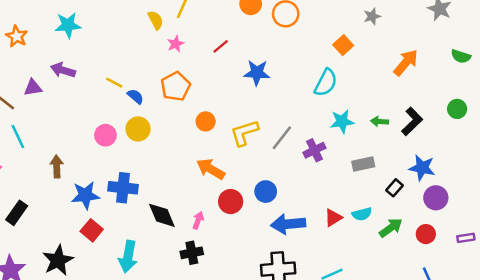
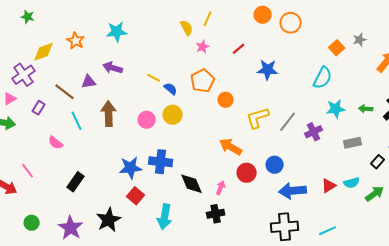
gray star: (372, 16) -> (360, 40), moved
orange circle: (206, 121) -> (226, 100), moved
brown arrow: (57, 166) -> (109, 114), moved, size x1.4

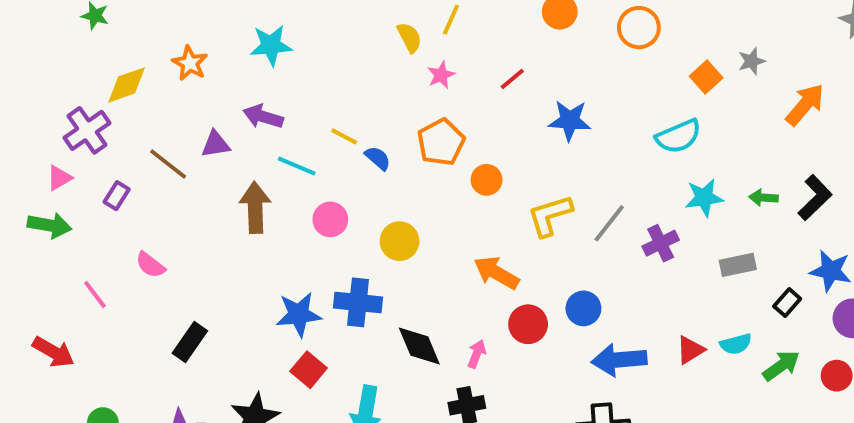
orange circle: (291, 23) -> (639, 28), moved
cyan semicircle: (323, 78) -> (678, 136), turned 40
yellow circle: (173, 115) -> (400, 241), moved
cyan line: (77, 121) -> (297, 166), moved, turned -42
pink line: (28, 171) -> (95, 295), moved

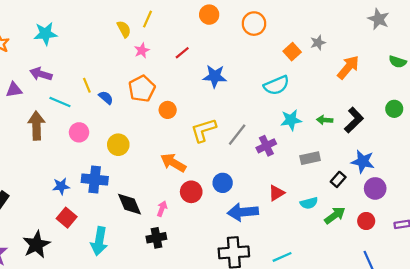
yellow line: (344, 136) -> (87, 85), turned 40
blue star: (299, 314) -> (61, 186), size x0.7
red triangle: (690, 350) -> (276, 193), moved

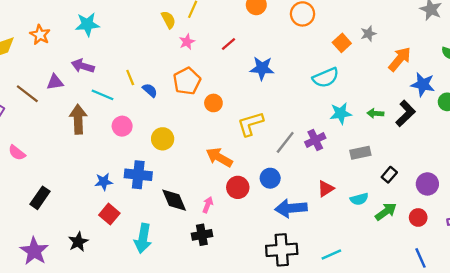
gray line: (237, 135) -> (285, 142), moved
blue star: (363, 162) -> (423, 84), moved
black star: (36, 245) -> (78, 242), size x0.7

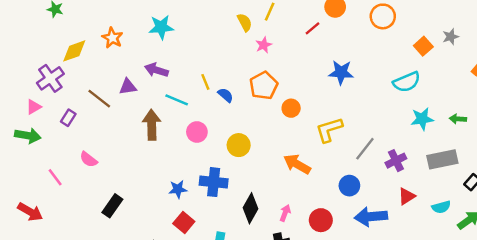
red line: (229, 44) -> (312, 28), moved
purple cross: (315, 140) -> (396, 161), moved
gray rectangle: (360, 153) -> (442, 159), size x1.4
red circle: (238, 187) -> (321, 220), moved
black diamond: (174, 200) -> (251, 208), turned 52

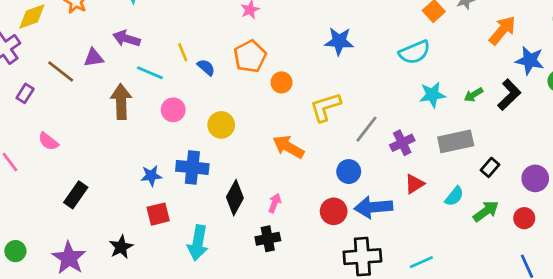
green arrow: (458, 119) -> (474, 95), turned -35
cyan semicircle: (441, 207) -> (454, 196), turned -36
red circle: (321, 220) -> (334, 211), moved
red square: (184, 223) -> (158, 214), turned 36

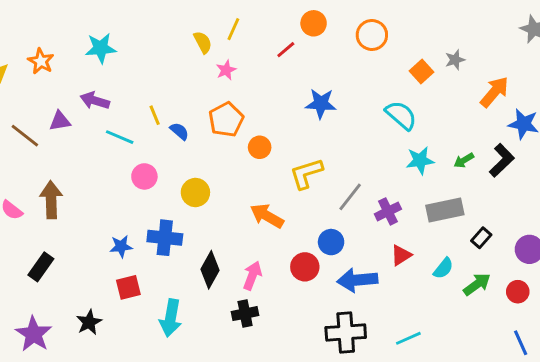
cyan semicircle: (415, 52) -> (401, 115), turned -116
brown arrow: (121, 102) -> (51, 200), moved
pink arrow: (275, 203) -> (252, 276), size x1.4
red circle: (334, 211) -> (305, 267), moved

